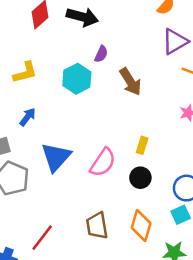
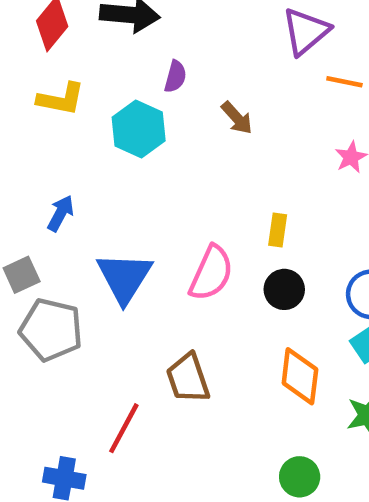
yellow L-shape: (25, 72) -> (61, 99), moved, turned 35
brown arrow: (130, 82) -> (237, 118), size x0.7
brown trapezoid: (97, 226) -> (188, 378), moved

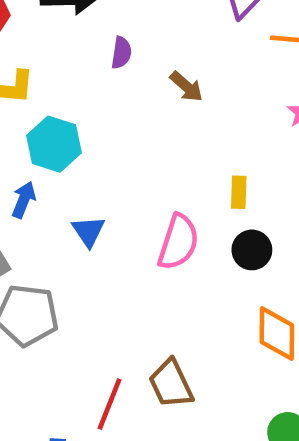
cyan hexagon: (139, 129) -> (54, 144), moved
blue triangle: (124, 277) -> (88, 231), moved, size x0.6
brown trapezoid: (188, 378) -> (171, 384), moved

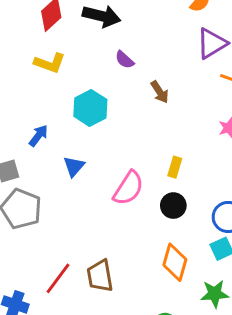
purple semicircle: (121, 53) -> (125, 60), turned 108
cyan hexagon: (54, 144) -> (90, 108), moved

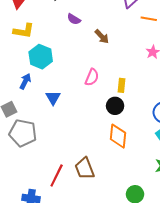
cyan hexagon: (90, 108) -> (41, 57), moved
pink semicircle: (128, 188) -> (92, 77), moved, size x0.7
black circle: (173, 206) -> (115, 106), moved
orange diamond: (175, 262) -> (118, 136), moved

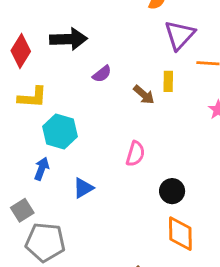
purple semicircle: (74, 19) -> (102, 74), turned -64
yellow rectangle: (121, 85) -> (168, 81), moved
blue triangle: (53, 98) -> (83, 188), turned 35

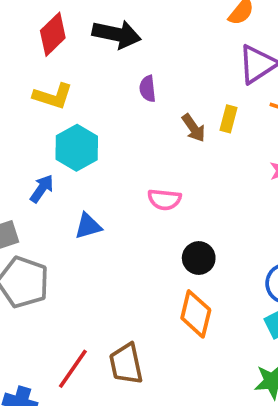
purple semicircle: (102, 74) -> (148, 89), turned 108
pink semicircle: (135, 154) -> (164, 200), turned 65

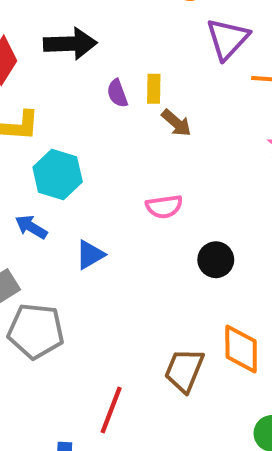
yellow rectangle: (228, 119) -> (154, 89), moved
blue arrow: (42, 189) -> (31, 227), turned -80
orange diamond: (196, 314) -> (241, 349), moved
brown trapezoid: (126, 364) -> (184, 370), moved, turned 48

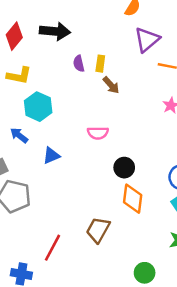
orange diamond: (241, 349) -> (133, 199), moved

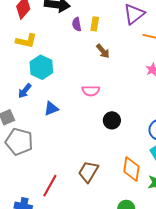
purple semicircle: (79, 64) -> (77, 24), moved
yellow rectangle: (100, 64) -> (95, 24), moved
blue arrow: (19, 135) -> (25, 91), turned -91
orange diamond: (133, 199) -> (131, 169), moved

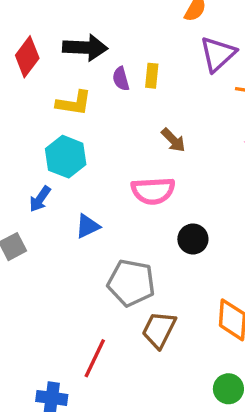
yellow L-shape: (26, 41) -> (74, 103), moved
brown arrow: (103, 51) -> (173, 140), moved
pink semicircle: (91, 91) -> (153, 191), size x1.4
gray pentagon: (19, 142) -> (131, 283), moved

